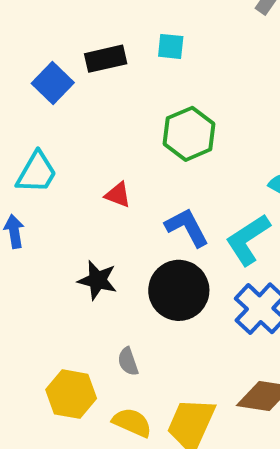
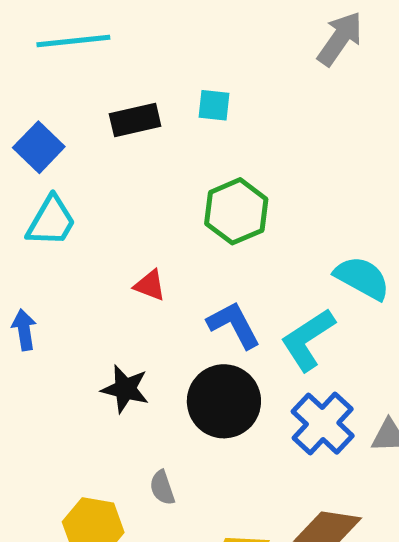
blue square: (53, 83) -> (39, 147), moved
cyan trapezoid: (37, 172) -> (51, 221), moved

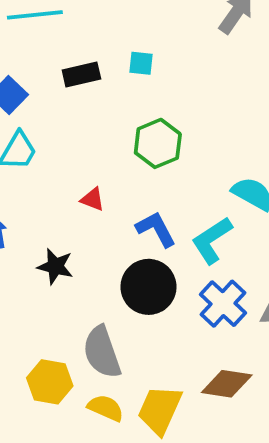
black star: (125, 389) -> (55, 266), moved
gray semicircle: (162, 488) -> (102, 352), size x2.0

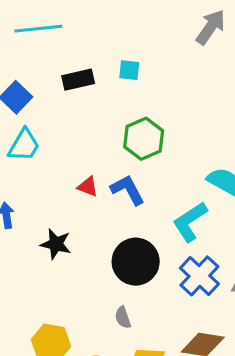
blue L-shape: (156, 229) -> (128, 190), moved
gray semicircle: (102, 352) -> (123, 317), moved, size x0.5

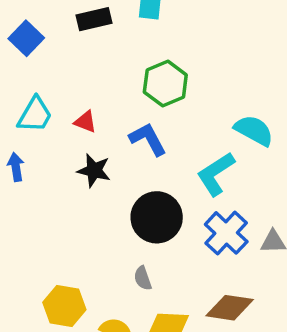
cyan trapezoid: (24, 145) -> (35, 115), moved
red triangle: (88, 187) -> (85, 122), moved
black star: (56, 244) -> (94, 170), moved

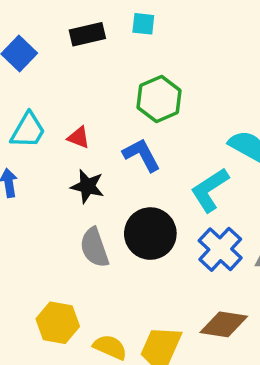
gray semicircle: (143, 278) -> (94, 248), moved, size x1.6

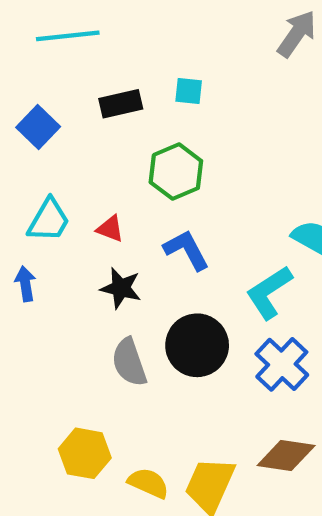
green hexagon: (159, 99) -> (176, 172), moved

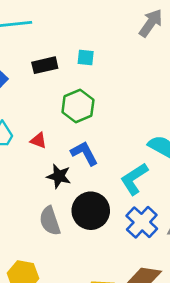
black star: (121, 288) -> (59, 176), moved

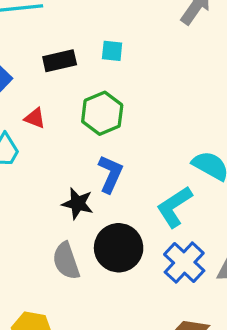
red triangle: (38, 140) -> (35, 118), moved
blue L-shape: (84, 153) -> (110, 174), turned 52

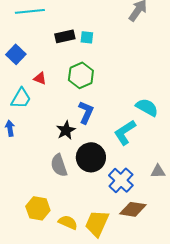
black rectangle: (60, 61) -> (65, 36), moved
black star: (78, 203) -> (66, 130), turned 30
blue cross: (184, 263) -> (121, 180), moved

